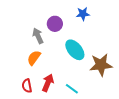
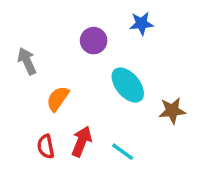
gray arrow: (38, 36) -> (27, 61), moved
brown star: (101, 65) -> (172, 111), size x0.7

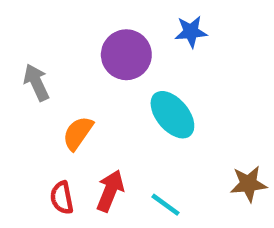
purple circle: (94, 41) -> (126, 55), size x1.4
brown star: (172, 111) -> (249, 184), moved

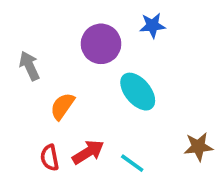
red arrow: (110, 191) -> (88, 152), turned 36

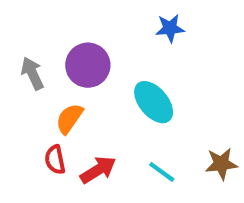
purple circle: (101, 44) -> (88, 65), moved
red semicircle: (50, 158) -> (55, 160), moved
cyan line: (132, 163) -> (162, 172), moved

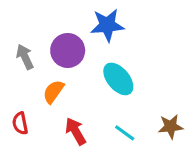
blue star: (170, 28) -> (107, 25), moved, size x1.5
red semicircle: (55, 160) -> (20, 123), moved
red arrow: (98, 170) -> (76, 131), turned -88

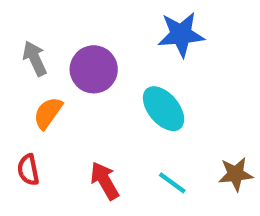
blue star: (107, 25) -> (181, 34), moved
gray arrow: (25, 57) -> (35, 58), moved
orange semicircle: (53, 92) -> (48, 113), moved

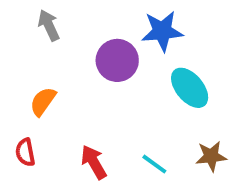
gray arrow: (35, 58) -> (49, 25), moved
purple circle: (94, 69) -> (117, 60), moved
cyan ellipse: (164, 109) -> (190, 88), moved

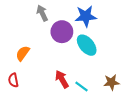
gray arrow: (49, 25) -> (42, 13), moved
cyan ellipse: (190, 88) -> (87, 45), moved
red arrow: (94, 162) -> (62, 79), moved

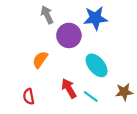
cyan ellipse: (87, 45) -> (97, 65), moved
orange semicircle: (23, 53) -> (40, 60), moved
red semicircle: (13, 80) -> (29, 96), moved

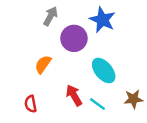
gray arrow: (47, 15) -> (50, 16), turned 54
blue star: (95, 18) -> (102, 20), turned 30

